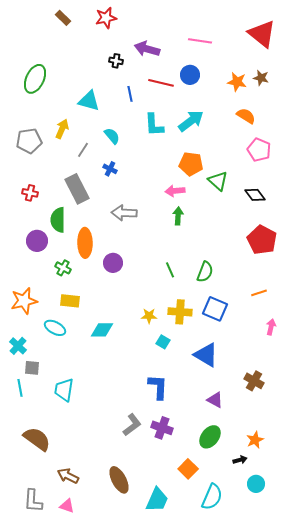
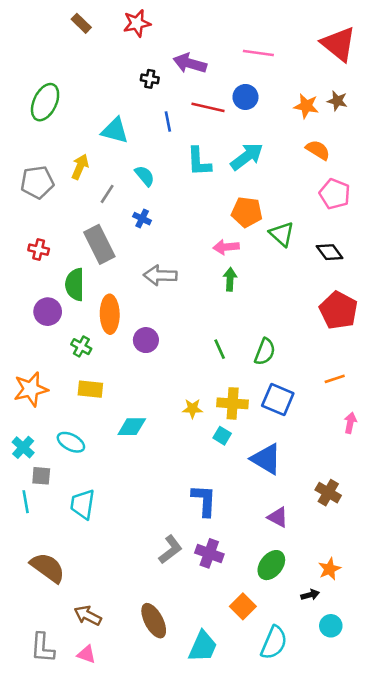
cyan ellipse: (55, 328) -> (71, 442), moved
cyan square: (163, 342) -> (222, 436), moved

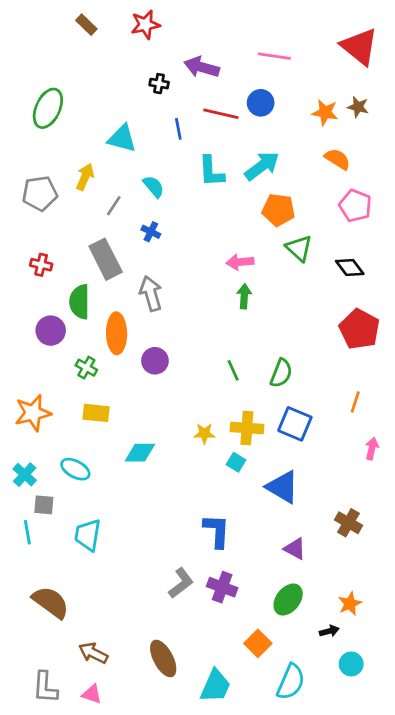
orange pentagon: (247, 212) -> (278, 210), moved
gray arrow: (160, 275) -> (151, 294), moved, turned 72
orange line: (335, 379) -> (355, 402), turned -54

